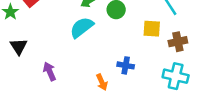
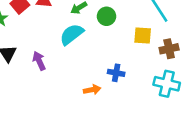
purple arrow: (50, 71) -> (39, 61), moved
orange arrow: (102, 82) -> (92, 90), turned -77

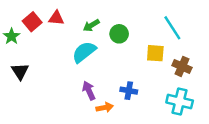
brown cross: (169, 49) -> (182, 66), turned 36
purple arrow: (39, 61) -> (89, 91), moved

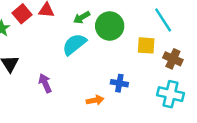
green circle: (119, 34) -> (110, 26), size x1.5
purple arrow: (89, 91) -> (45, 83), moved

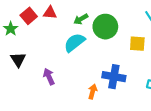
blue cross: (119, 83) -> (114, 77), size x1.5
orange arrow: (95, 100) -> (93, 91), turned -64

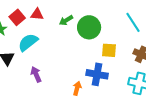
cyan semicircle: (74, 43) -> (28, 42), moved
yellow square: (137, 44) -> (109, 50), moved

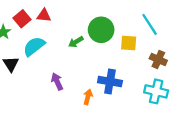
green arrow: (66, 20) -> (76, 42), moved
yellow square: (109, 50) -> (129, 43), moved
purple arrow: (36, 74) -> (57, 82), moved

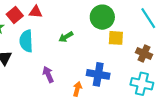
cyan line: (150, 24) -> (148, 18), moved
green circle: (101, 30) -> (102, 17), moved
cyan semicircle: (34, 46) -> (26, 41), turned -55

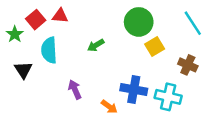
yellow square: (116, 38) -> (155, 47), turned -35
cyan cross: (142, 84) -> (168, 97), moved
orange arrow: (77, 89) -> (109, 107), turned 112

